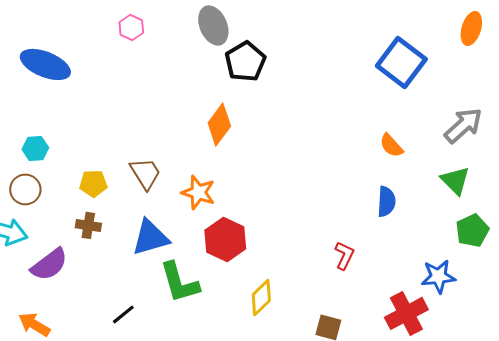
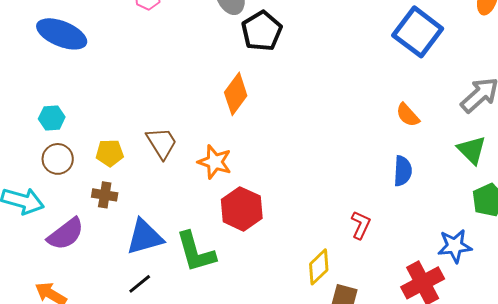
brown circle: (25, 189) -> (58, 159), moved
blue triangle: (150, 237) -> (145, 237), moved
yellow diamond: (261, 297) -> (319, 267), moved

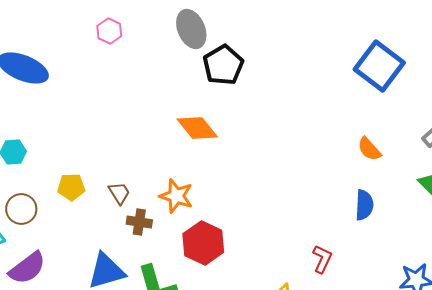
orange diamond: (236, 94) -> (197, 128), turned -75
brown trapezoid: (162, 143) -> (119, 193), moved, size x0.7
brown circle: (58, 159) -> (21, 209), moved
brown cross: (105, 195) -> (139, 222), moved

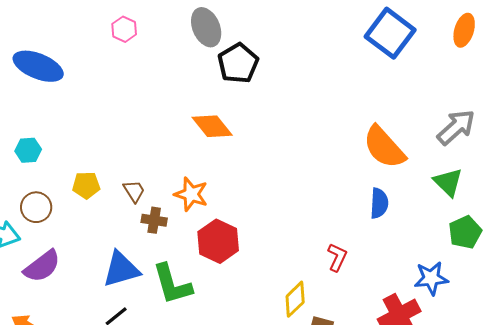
blue square: (379, 66) -> (390, 33), moved
orange semicircle: (369, 149) -> (384, 147), size x1.8

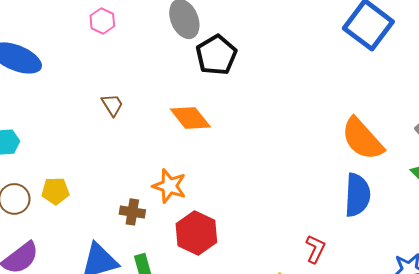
yellow pentagon: (86, 185) -> (55, 191), moved
brown trapezoid: (134, 191) -> (112, 105), moved
blue semicircle: (379, 203) -> (357, 195), size x1.4

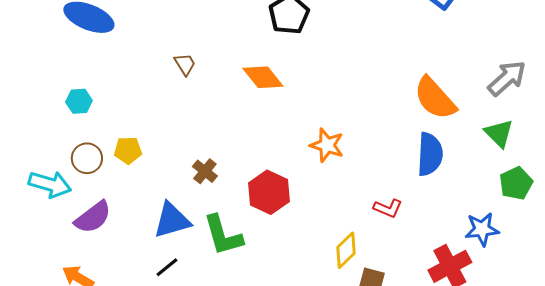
orange star: (169, 186) -> (327, 145), moved
brown cross: (132, 212) -> (205, 171), turned 30
red L-shape: (315, 249) -> (388, 208), turned 88

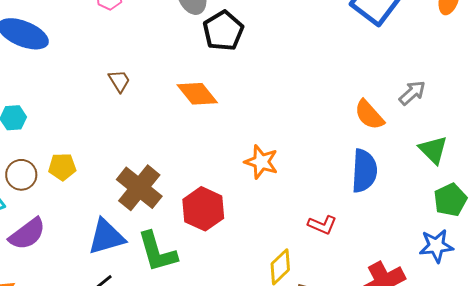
gray arrow: (507, 78) -> (412, 93), moved, size x0.7
orange semicircle: (435, 98) -> (369, 115), size x0.7
brown cross: (205, 171) -> (139, 188), size x1.8
blue star: (482, 229) -> (436, 246), moved

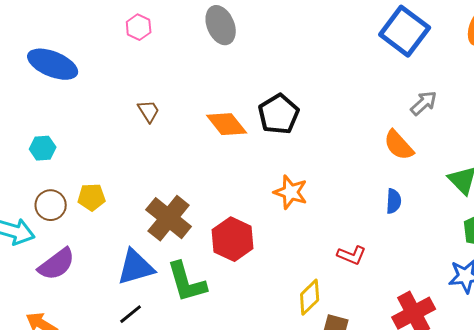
black pentagon: (223, 31) -> (279, 114), moved
gray arrow: (412, 93) -> (424, 103), moved
blue semicircle: (364, 171) -> (394, 201), size x0.6

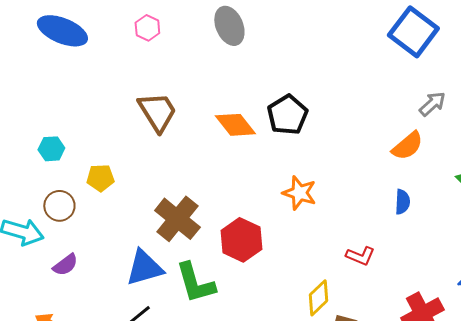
blue ellipse: (53, 64) -> (62, 31), moved
brown trapezoid: (149, 111) -> (157, 112), size x1.8
orange semicircle: (399, 145) -> (407, 146), turned -88
yellow pentagon: (92, 197) -> (100, 178), moved
purple semicircle: (57, 264) -> (65, 265), size x0.7

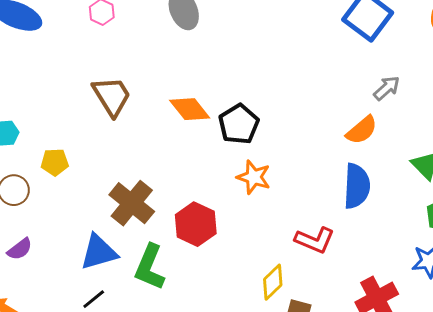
black pentagon: (287, 115) -> (239, 124), moved
blue semicircle: (402, 202) -> (357, 186), size x1.8
red L-shape: (360, 256) -> (315, 240), size x1.4
green L-shape: (195, 283) -> (150, 267), turned 39

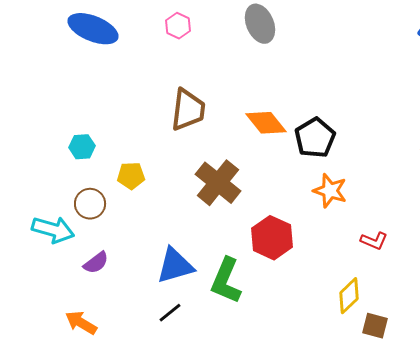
brown trapezoid: (112, 96) -> (188, 110), turned 39
brown cross: (132, 203) -> (218, 183), moved
red L-shape: (315, 240) -> (374, 241), moved, size x0.7

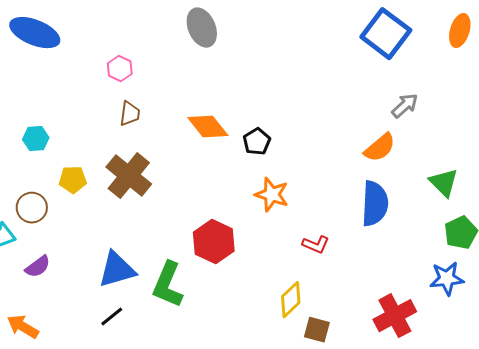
pink hexagon: (178, 26) -> (120, 69), moved
brown trapezoid: (188, 110) -> (130, 114), size x0.6
black pentagon: (315, 138) -> (257, 142), size x0.7
cyan hexagon: (82, 147) -> (36, 139), moved
brown cross: (218, 183) -> (129, 176), moved

